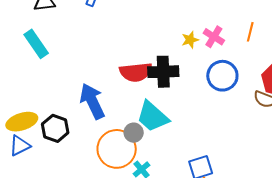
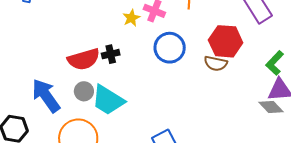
black cross: (163, 72) -> (111, 54), size x0.6
gray circle: (134, 133) -> (84, 91), moved

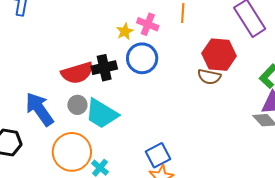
blue circle: (170, 48) -> (142, 58), moved
black cross: (111, 54) -> (104, 68), size x1.4

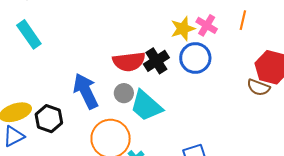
yellow star: (125, 31) -> (183, 29), size x1.4
black cross: (104, 68) -> (156, 61), turned -30

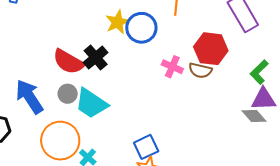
pink cross: (207, 25) -> (172, 67), moved
blue circle: (195, 58) -> (141, 28), moved
red semicircle: (129, 62) -> (68, 62), turned 44

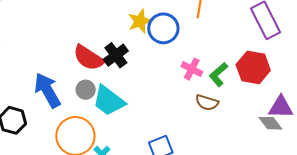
red hexagon: (211, 49) -> (253, 67), moved
brown semicircle: (200, 70) -> (207, 103), moved
green L-shape: (259, 72) -> (218, 74), moved

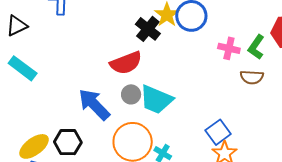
black cross: (116, 55) -> (148, 29), moved
red semicircle: (88, 58) -> (126, 63), turned -40

